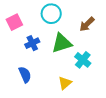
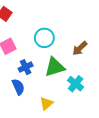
blue semicircle: (25, 75) -> (18, 87), moved
yellow triangle: (65, 83) -> (46, 103), moved

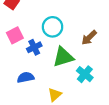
blue cross: (26, 67) -> (34, 47), moved
blue semicircle: (18, 87) -> (26, 77), turned -77

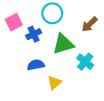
blue semicircle: (26, 77) -> (36, 65), moved

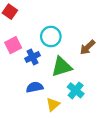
cyan cross: (85, 62) -> (76, 90), moved

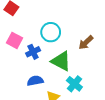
pink square: (13, 45) -> (14, 40), turned -35
green triangle: (62, 67) -> (61, 61), turned 45

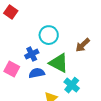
pink square: (14, 40) -> (12, 69), moved
blue semicircle: (35, 81) -> (37, 73), moved

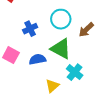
cyan circle: (49, 35) -> (61, 19), moved
blue cross: (32, 54) -> (30, 29), moved

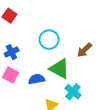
cyan circle: (61, 19) -> (49, 40), moved
blue cross: (30, 29) -> (12, 52), moved

